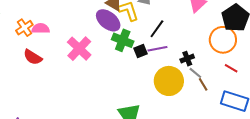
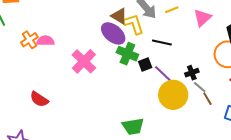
black line: (157, 29) -> (162, 42), turned 66
purple line: (157, 49) -> (163, 73), moved, turned 54
red semicircle: (33, 57) -> (39, 99), moved

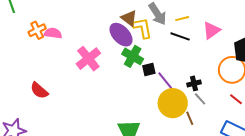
black line: (162, 42) -> (180, 36), moved
brown line: (207, 99) -> (190, 118), moved

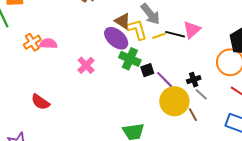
yellow line: (182, 19) -> (159, 36), moved
pink triangle: (211, 30) -> (192, 30), moved
pink cross: (88, 59) -> (86, 65), size x0.7

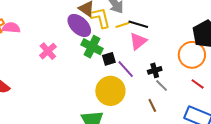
pink triangle: (192, 30) -> (138, 41), moved
yellow circle: (174, 101) -> (110, 91), moved

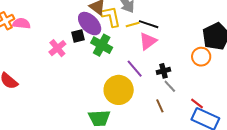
orange circle: (192, 55) -> (201, 57), size x0.7
black square: (109, 59) -> (78, 36), moved
red line: (198, 84) -> (197, 103), moved

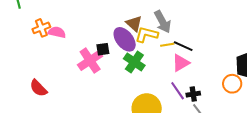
yellow L-shape: (111, 17) -> (147, 35), turned -70
black square: (78, 36) -> (103, 49), moved
pink cross: (57, 48) -> (90, 60), size x1.4
purple line: (135, 69) -> (178, 91), moved

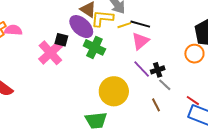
black square: (103, 49) -> (61, 40), turned 32

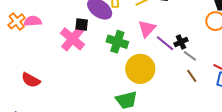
pink triangle: (140, 41) -> (147, 29), moved
green cross: (94, 47) -> (117, 42), moved
brown line: (156, 105) -> (192, 76), moved

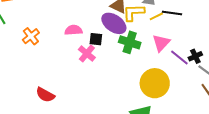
pink semicircle: (33, 21) -> (73, 30), moved
pink cross: (73, 39) -> (87, 53), size x0.7
green cross: (117, 42) -> (130, 42), moved

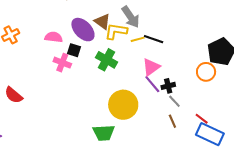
purple ellipse: (114, 23) -> (83, 30), moved
pink triangle: (161, 43) -> (151, 67), moved
pink cross: (87, 53) -> (62, 63), turned -30

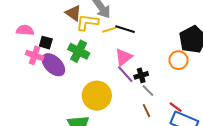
purple ellipse: (83, 30) -> (53, 65), moved

